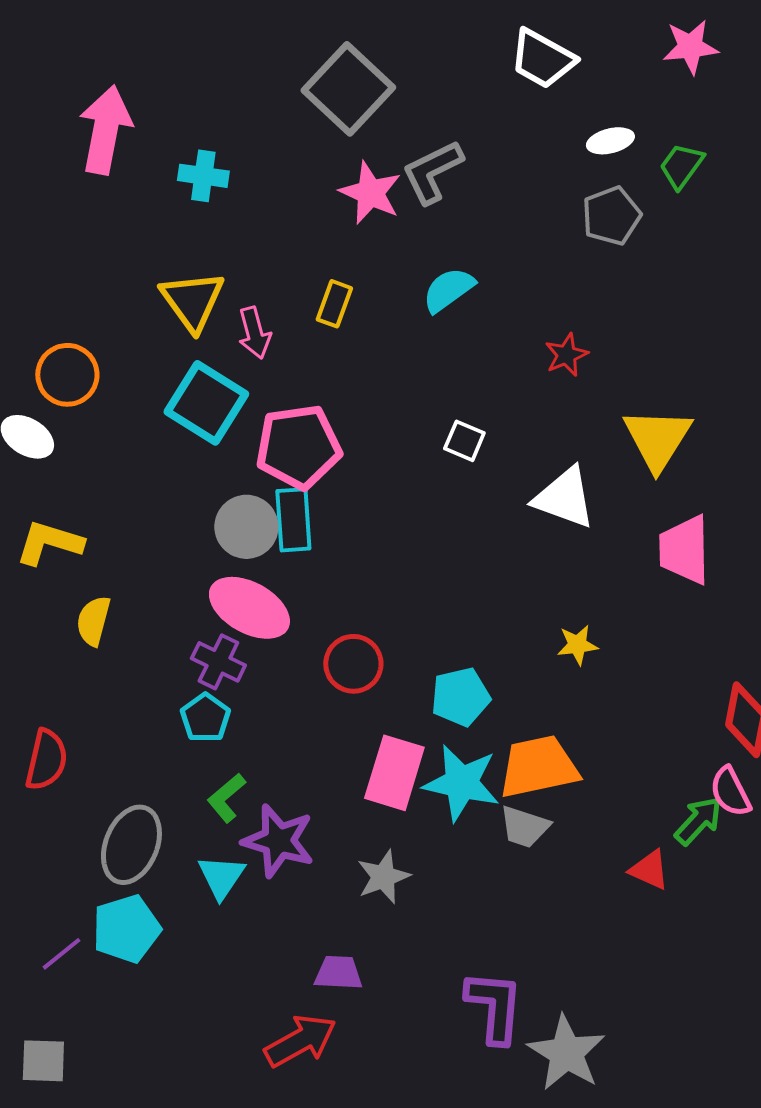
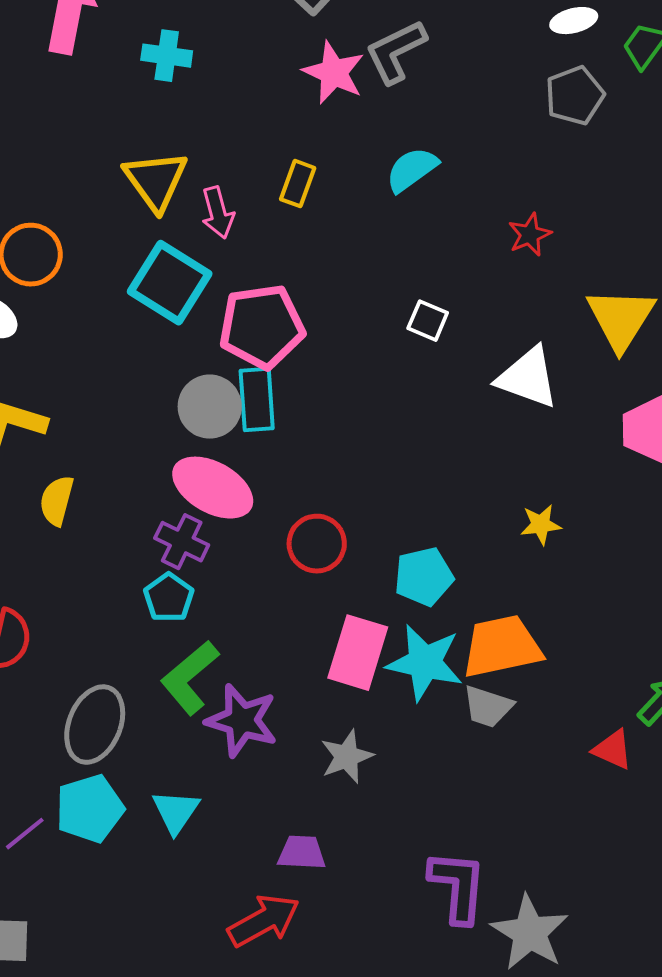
green L-shape: (226, 798) -> (190, 678), size x1.5
cyan triangle: (221, 877) -> (176, 812), moved

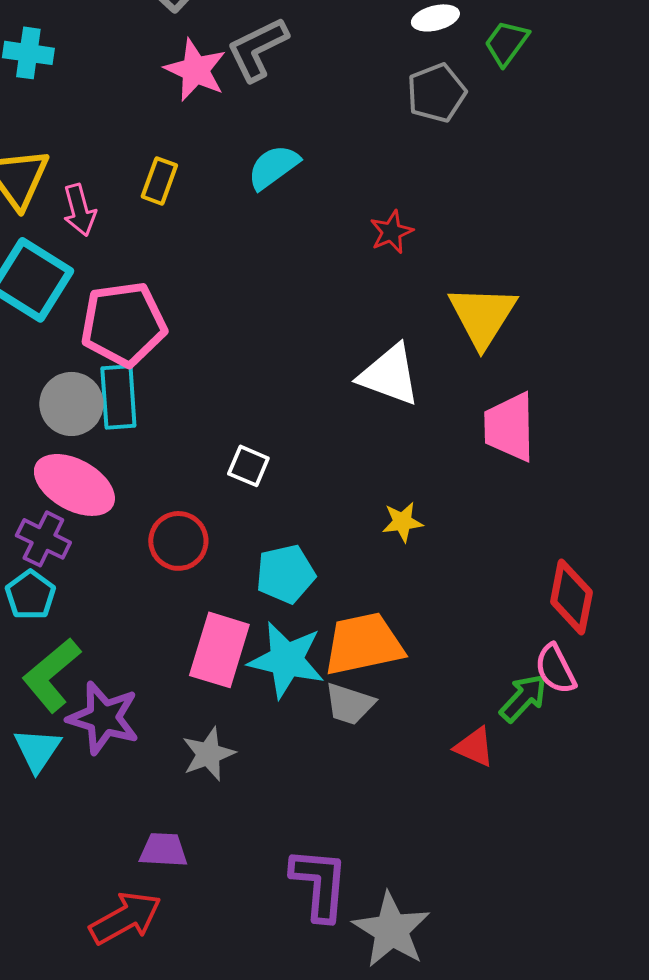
white square: (428, 321) -> (248, 466), moved
cyan triangle: (176, 812) -> (37, 750), moved

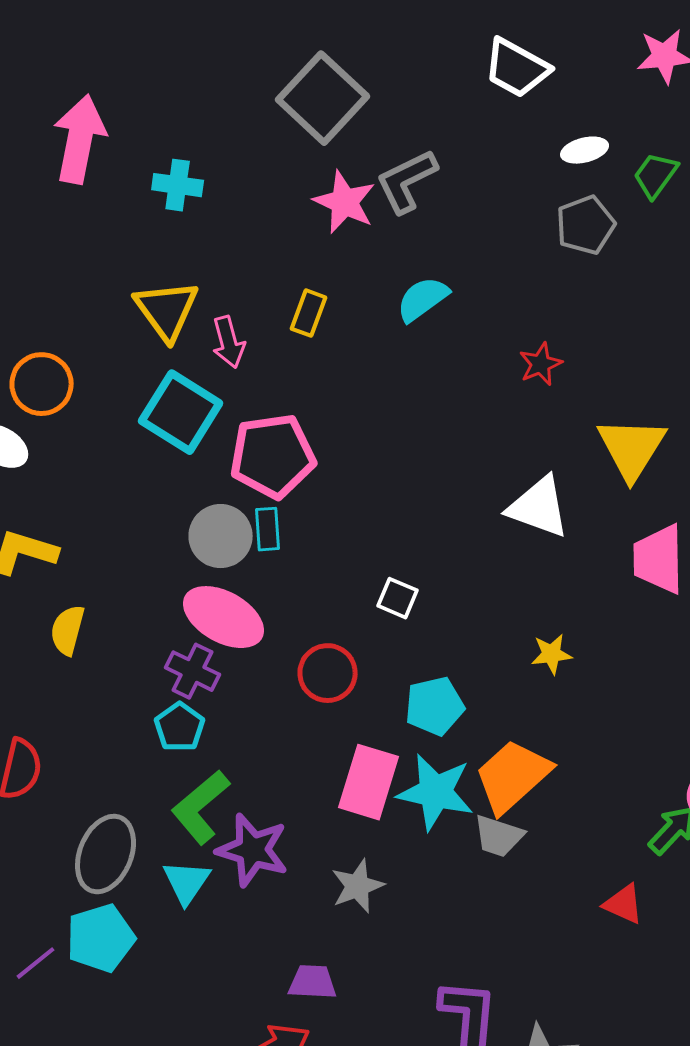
cyan rectangle: (118, 397) -> (268, 529), size x0.7
orange trapezoid: (363, 644) -> (513, 776), turned -30
red triangle: (474, 747) -> (624, 904), moved

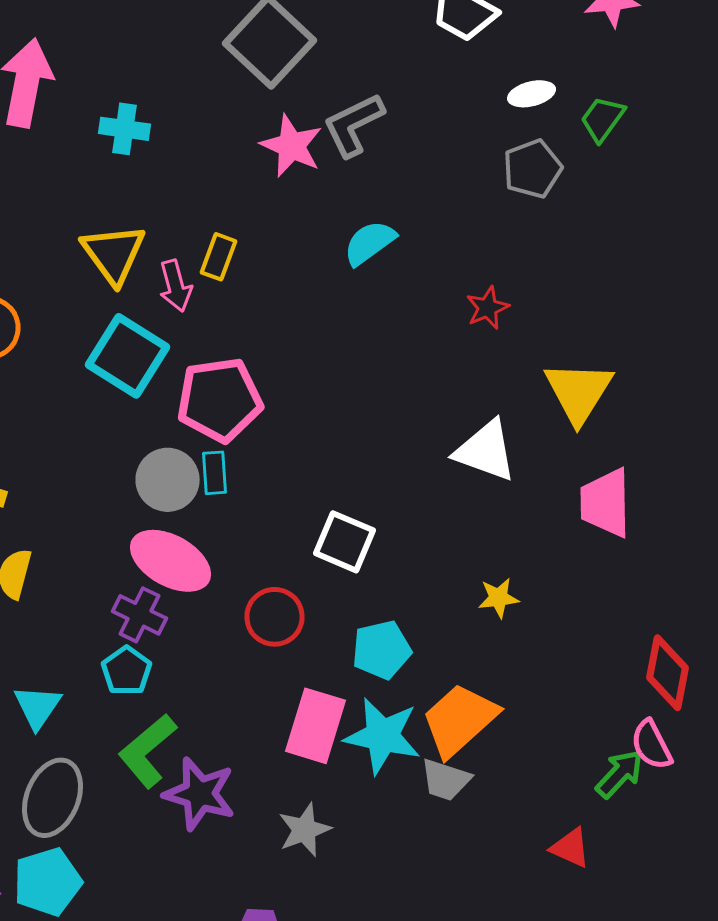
yellow rectangle: (309, 313) -> (218, 257), moved
white square: (398, 598) -> (344, 542), size x1.5
cyan triangle: (187, 882) -> (38, 707), moved

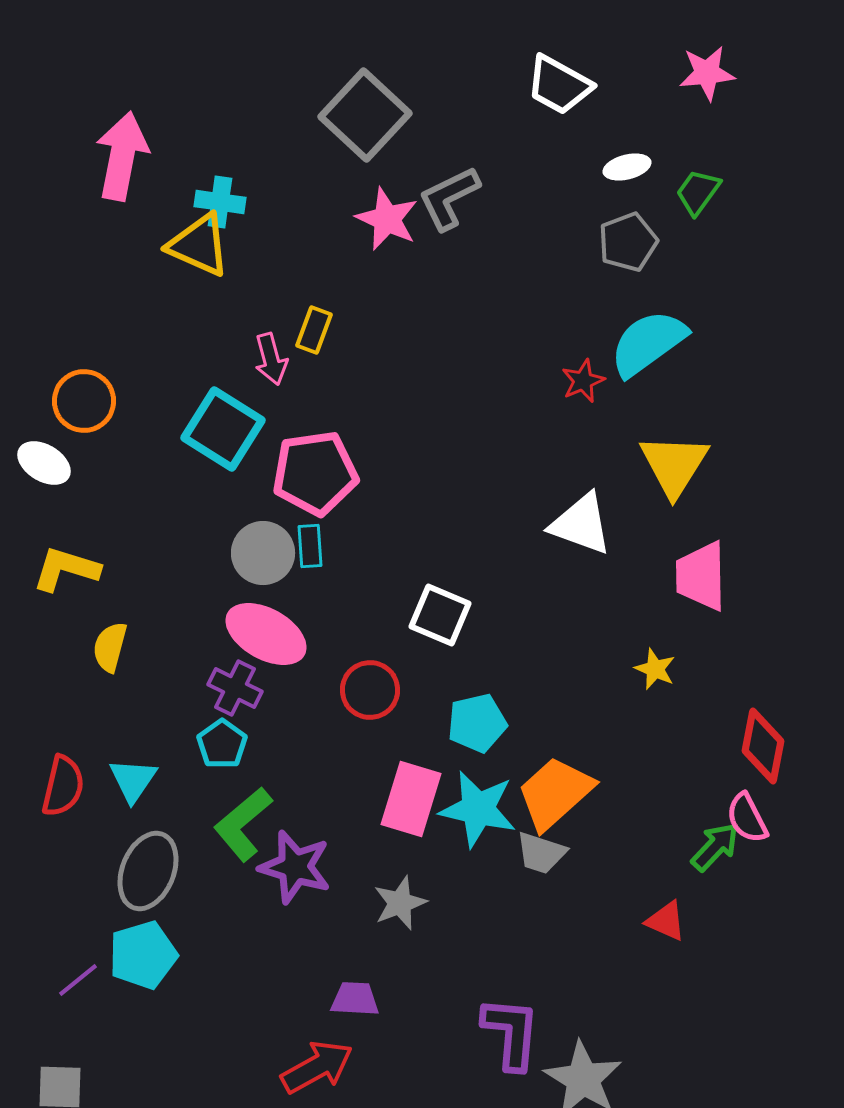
cyan semicircle: (370, 243) -> (648, 343), moved, size x1.5
yellow triangle: (114, 254) -> (199, 245), moved, turned -30
yellow star: (498, 598) -> (655, 669), moved, turned 30

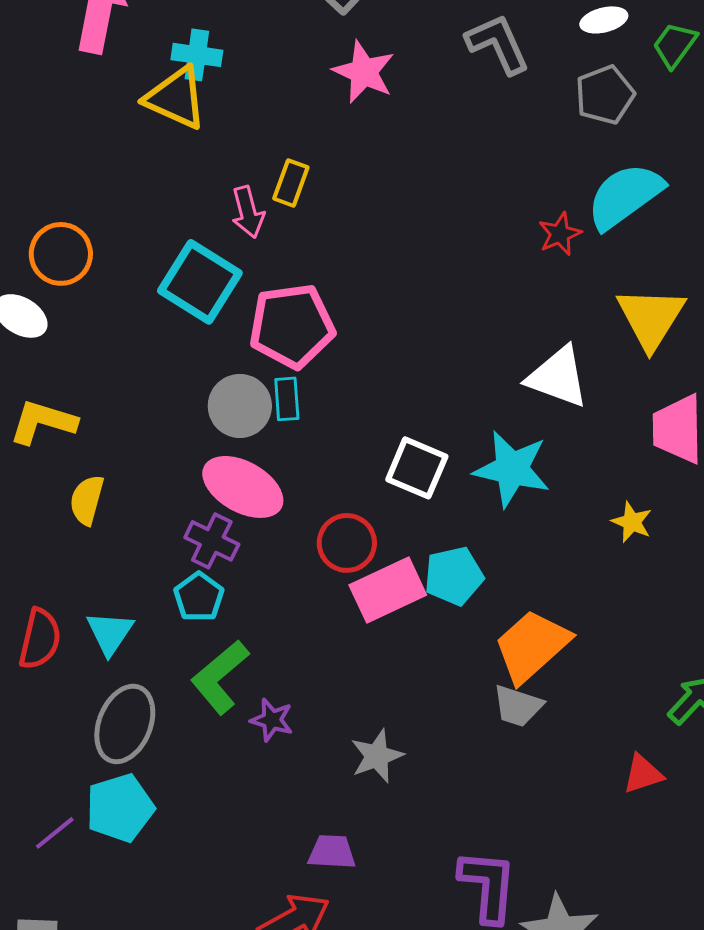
gray L-shape: (449, 198) -> (498, 44), moved, turned 92
pink rectangle: (411, 799) -> (388, 590), moved, turned 48
cyan star: (478, 809) -> (512, 469), moved
purple star: (295, 867) -> (272, 720), size x0.6
red triangle: (666, 921) -> (643, 774), turned -42

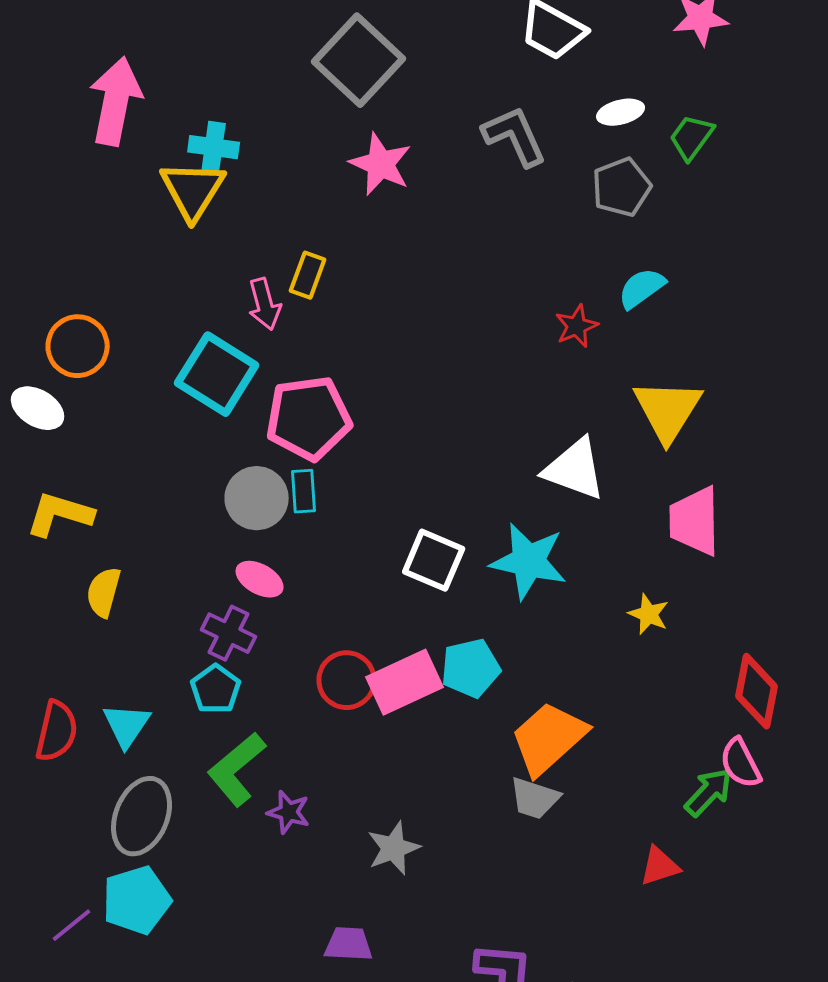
yellow triangle: (176, 98) -> (193, 190), turned 38
cyan semicircle: (625, 196) -> (642, 288), size x0.6
pink ellipse: (243, 487) -> (260, 579), size x0.6
red circle: (347, 543) -> (347, 680), moved

